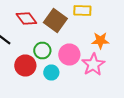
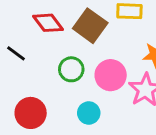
red circle: (25, 66) -> (31, 113), moved
cyan circle: (51, 72) -> (89, 113), moved

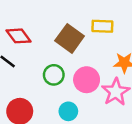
red diamond: (48, 23) -> (19, 36), moved

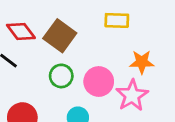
brown square: (70, 38) -> (60, 36), moved

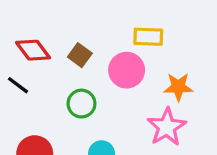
brown square: (60, 36) -> (80, 55), size x0.6
pink circle: (99, 82) -> (127, 70), moved

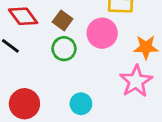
green circle: (81, 104) -> (64, 49), moved

